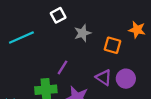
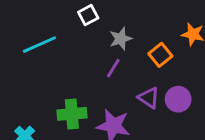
orange square: (113, 45) -> (160, 55), turned 35
purple line: (63, 67) -> (113, 68), moved

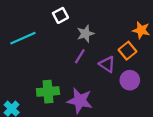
orange square: (160, 55) -> (128, 51), moved
purple triangle: (149, 98) -> (107, 64), moved

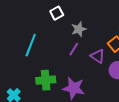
cyan line: (23, 38) -> (31, 45), moved, turned -45

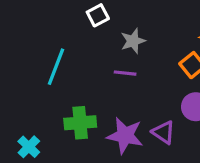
purple line: (74, 49) -> (125, 73), turned 64
purple triangle: (98, 56) -> (163, 132), moved

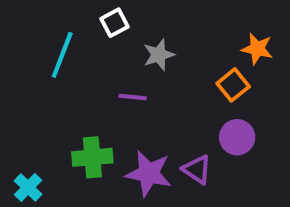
cyan line: (56, 67) -> (62, 55), moved
purple line: (125, 73) -> (133, 97), moved

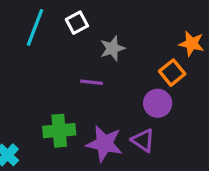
cyan line: (62, 55) -> (35, 27), moved
purple circle: (237, 137) -> (158, 103), moved

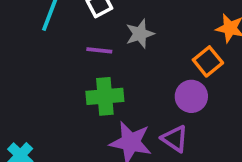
purple line: (91, 82) -> (99, 50), moved
green cross: (59, 131) -> (105, 96), moved

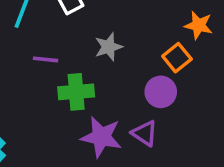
gray star: (140, 34) -> (109, 47), moved
purple line: (99, 50) -> (46, 59), moved

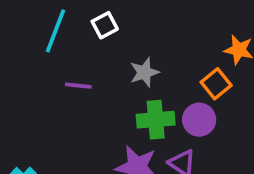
green cross: (76, 92) -> (156, 120), moved

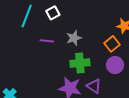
purple line: (78, 86) -> (47, 41), moved
purple circle: (199, 120) -> (115, 65), moved

